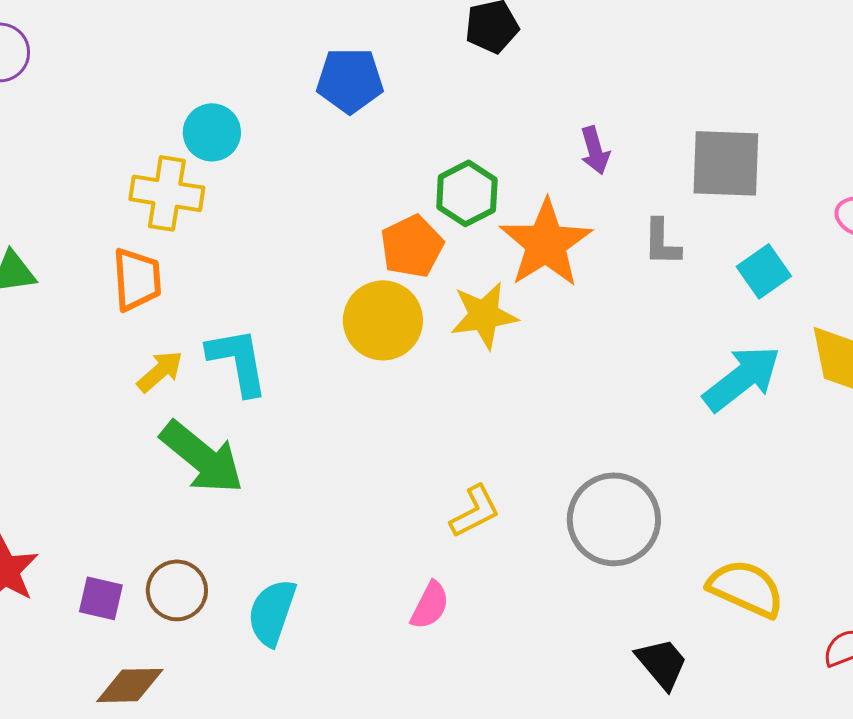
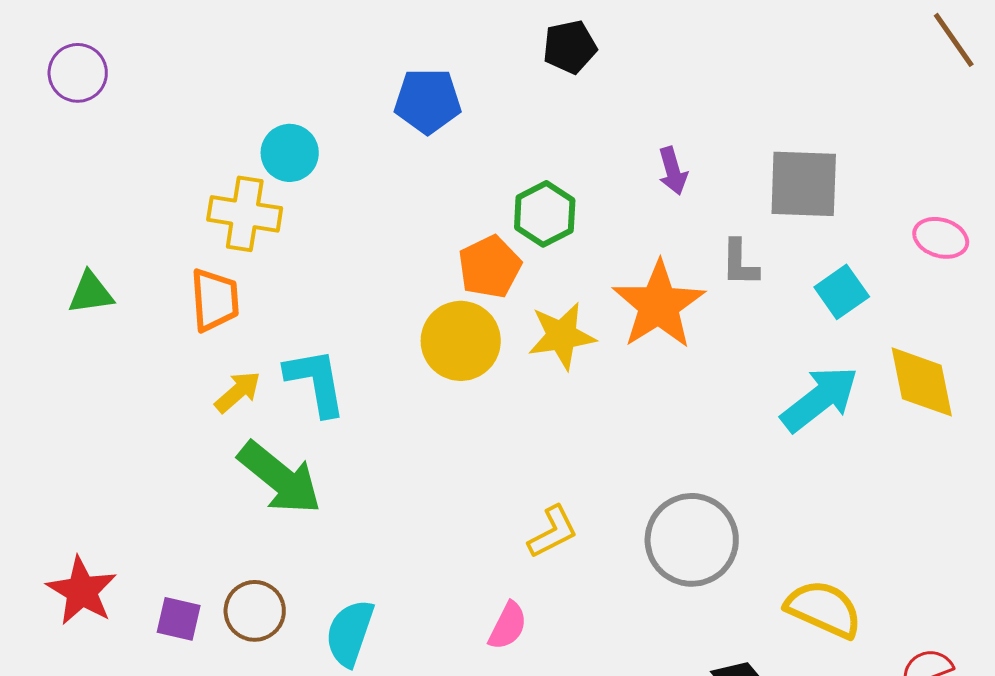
orange star: (546, 243) -> (659, 305), moved

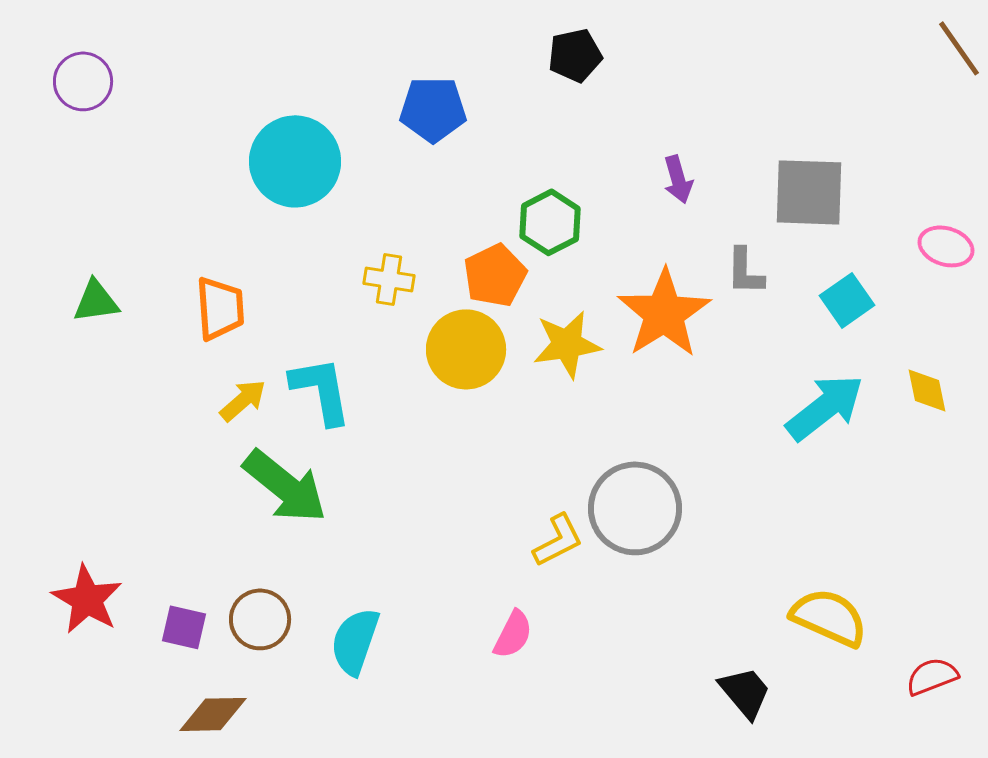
cyan circle: (290, 153) -> (295, 161), size x1.6
yellow cross: (245, 214) -> (389, 279), moved, size x0.7
yellow diamond: (922, 382) -> (927, 390), size x0.6
gray circle: (692, 540) -> (635, 508), moved

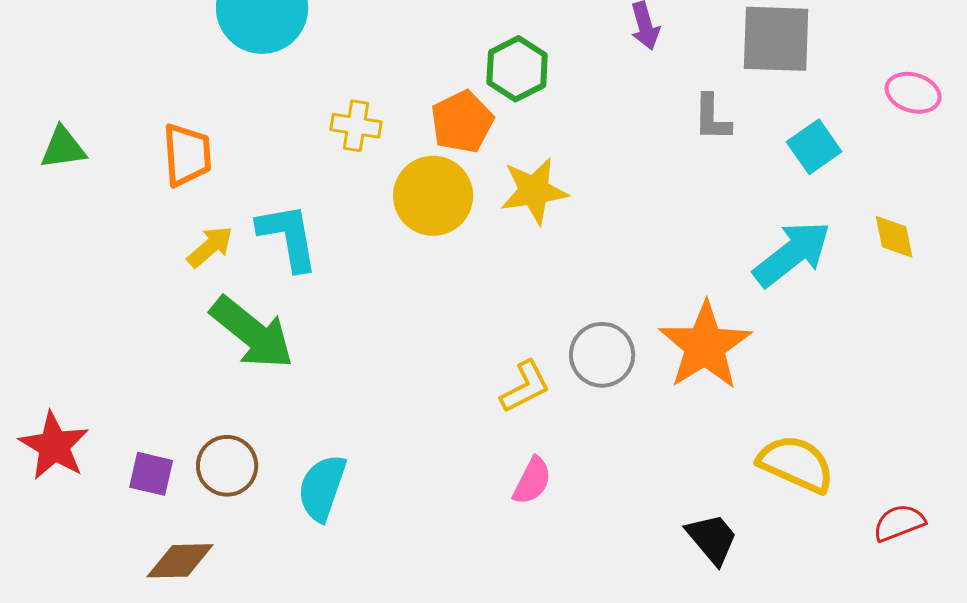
orange star: (664, 313) -> (705, 346), moved
gray circle: (635, 508) -> (602, 355), size x0.7
pink semicircle: (513, 634) -> (532, 481), moved

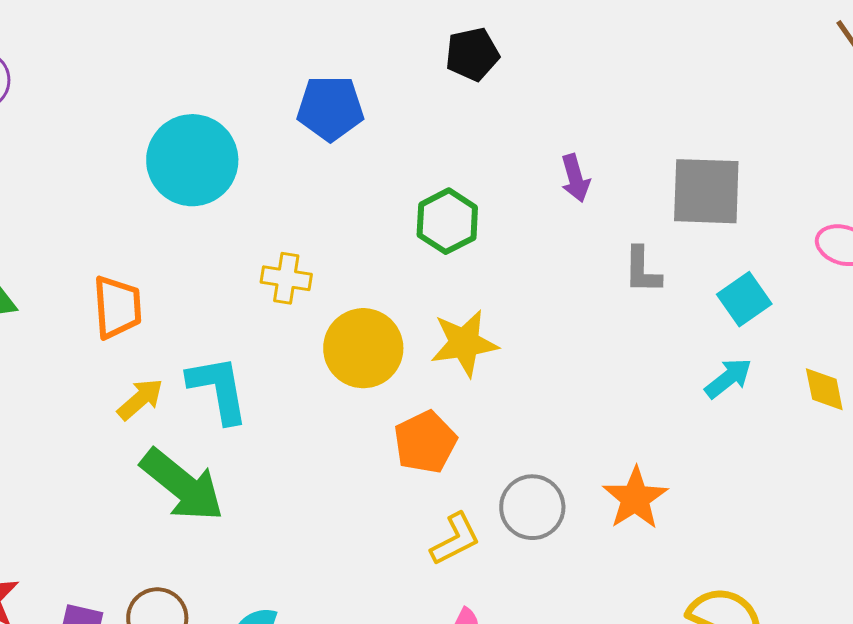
orange pentagon: (462, 122) -> (425, 442), moved
cyan arrow: (792, 254) -> (728, 378), moved, size x0.6
orange star: (705, 346) -> (635, 498), size x0.7

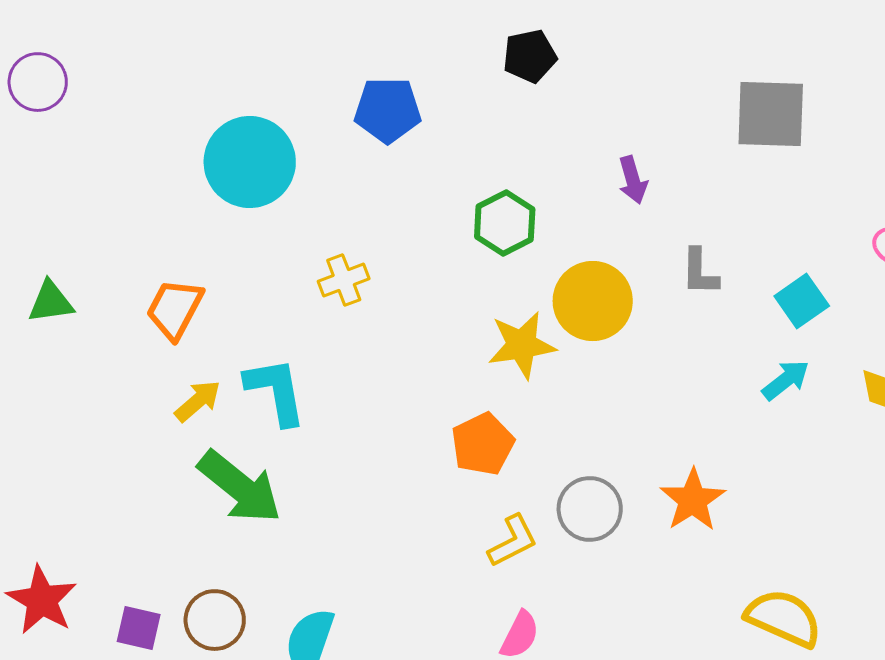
gray square: (706, 191) -> (771, 114), moved
yellow cross: (286, 278) -> (344, 280), turned -30
orange trapezoid: (117, 307) -> (175, 309), turned -148
yellow circle: (363, 348) -> (593, 301), moved

